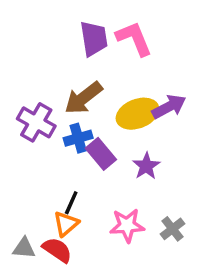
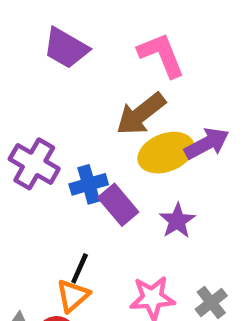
purple trapezoid: (94, 39) -> (66, 48), moved, turned 129
brown arrow: (83, 98) -> (141, 114), moved

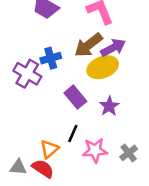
purple arrow: (207, 143) -> (113, 48), moved
blue cross: (89, 184) -> (51, 58), moved
black line: (80, 268) -> (73, 133), moved

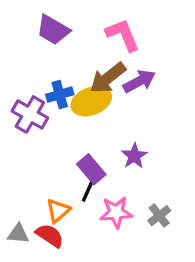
yellow ellipse: (103, 67) -> (91, 101), moved
purple rectangle: (75, 97) -> (91, 169), moved

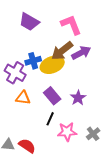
purple rectangle: (91, 169) -> (52, 96), moved
orange triangle: (58, 211) -> (23, 98), moved, turned 49

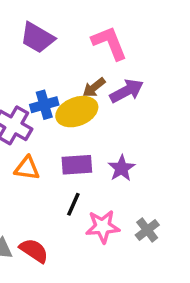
brown arrow: (62, 51) -> (94, 88), size x0.6
purple rectangle: (52, 96) -> (77, 165), turned -54

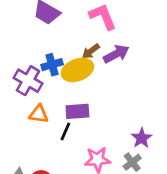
purple star: (121, 168) -> (142, 138), moved
black line: (73, 204) -> (65, 131), moved

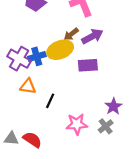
blue cross: (52, 65) -> (37, 56), moved
purple rectangle: (77, 111) -> (88, 65), moved

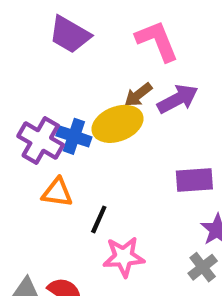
blue cross: (37, 56) -> (74, 136), turned 35
purple rectangle: (88, 65) -> (194, 180), moved
pink star: (77, 124) -> (124, 257), moved

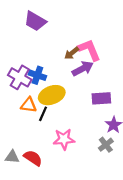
pink L-shape: (157, 41) -> (89, 50), moved
purple arrow: (178, 99) -> (83, 69), moved
yellow ellipse: (118, 124) -> (52, 95), moved
black line: (99, 219) -> (43, 114), moved

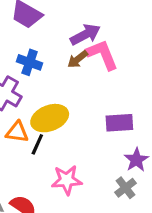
purple arrow: (83, 69) -> (85, 34), moved
blue cross: (37, 75) -> (30, 62), moved

